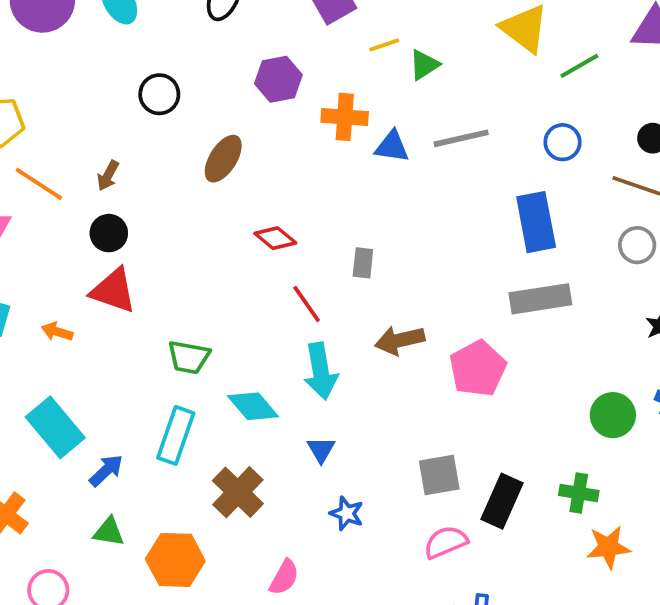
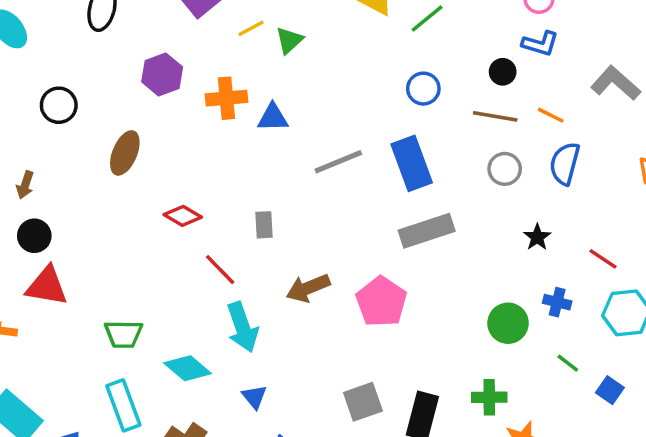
gray line: (461, 138) -> (338, 162), moved
cyan rectangle: (176, 435) -> (123, 405), turned -30

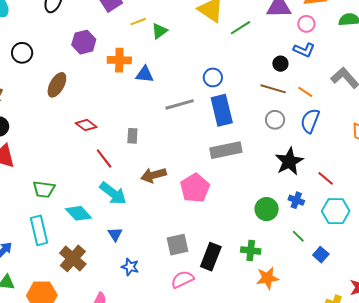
blue circle: (423, 89) -> (213, 77), moved
black star: (537, 237) -> (289, 161), size x1.8
cyan arrow: (242, 327) -> (113, 193), turned -40

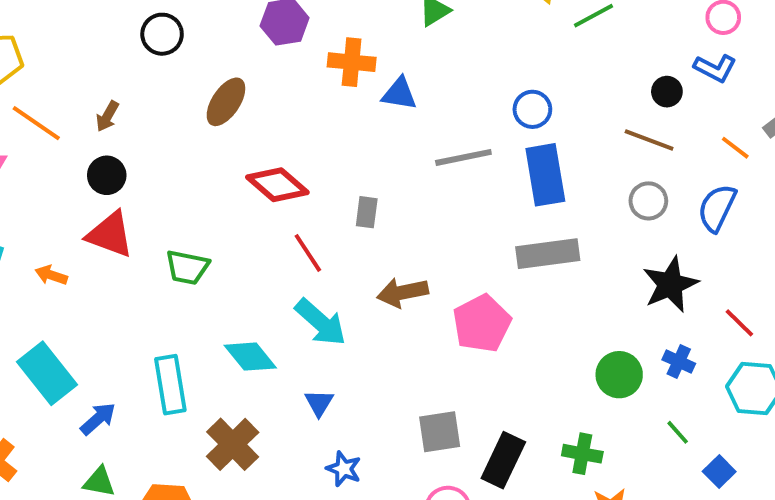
orange line: (305, 92) -> (735, 148), moved
red diamond: (86, 125) -> (277, 185), size x1.4
green trapezoid: (44, 189) -> (187, 267), moved

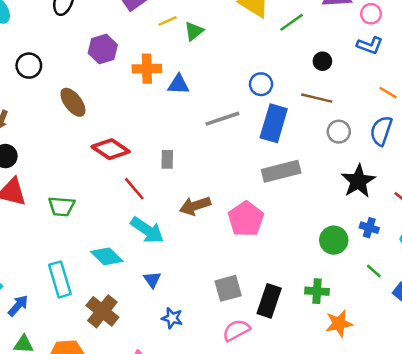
black circle: (667, 92) -> (322, 61), moved
brown ellipse: (226, 102) -> (73, 102), turned -64
brown line: (649, 140) -> (317, 98), moved
blue rectangle: (545, 175) -> (274, 123), turned 33

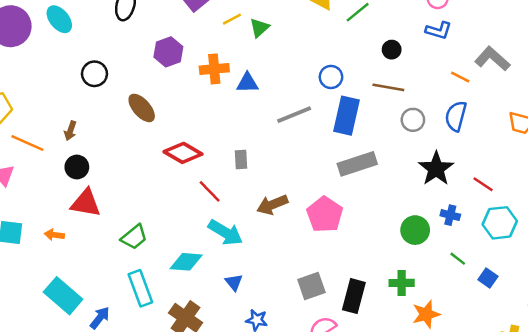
green trapezoid: (62, 206) -> (134, 237), moved, turned -40
cyan diamond: (107, 256) -> (186, 262), turned -36

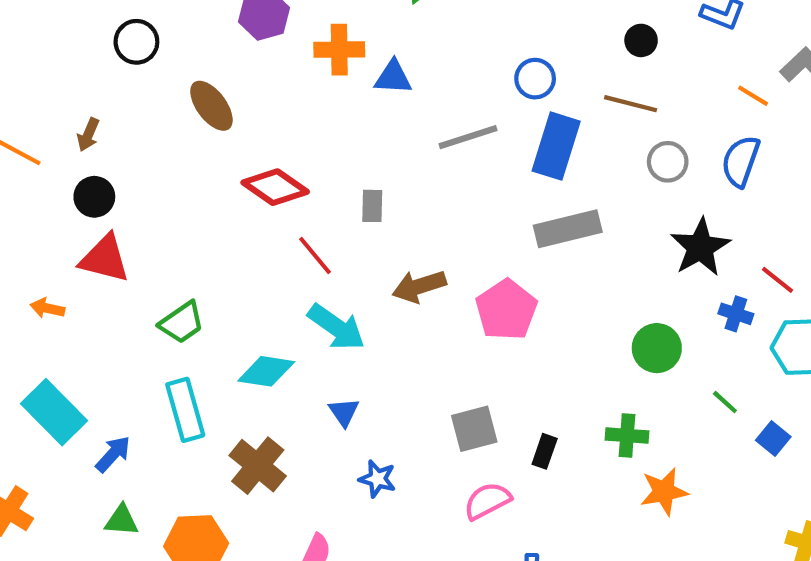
blue cross: (450, 215) -> (736, 314), moved
black rectangle: (354, 296) -> (545, 451), size x0.6

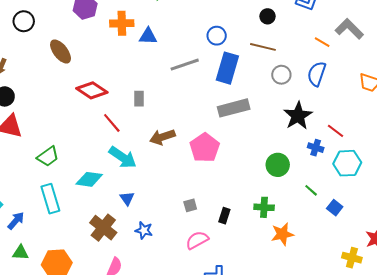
gray square: (474, 429) -> (190, 205), size x0.6
brown cross: (258, 466) -> (103, 228), moved

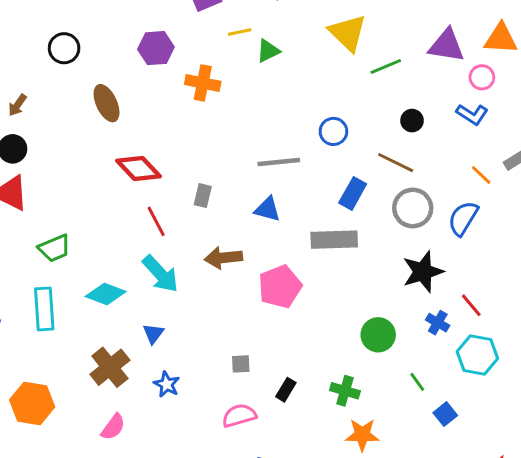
blue triangle: (148, 36) -> (267, 209), moved
blue rectangle: (227, 68) -> (353, 193), moved, size x0.7
gray circle: (281, 75) -> (413, 208), size x1.4

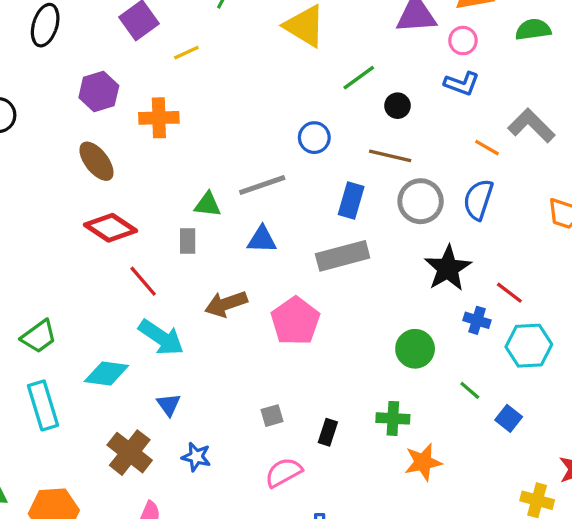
green triangle: (268, 51) -> (208, 205), moved, turned 45
green line: (386, 66) -> (359, 78), moved
brown ellipse: (107, 103) -> (96, 161), moved

